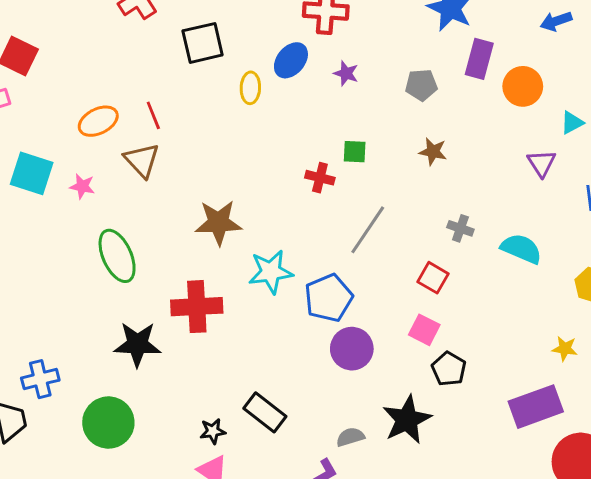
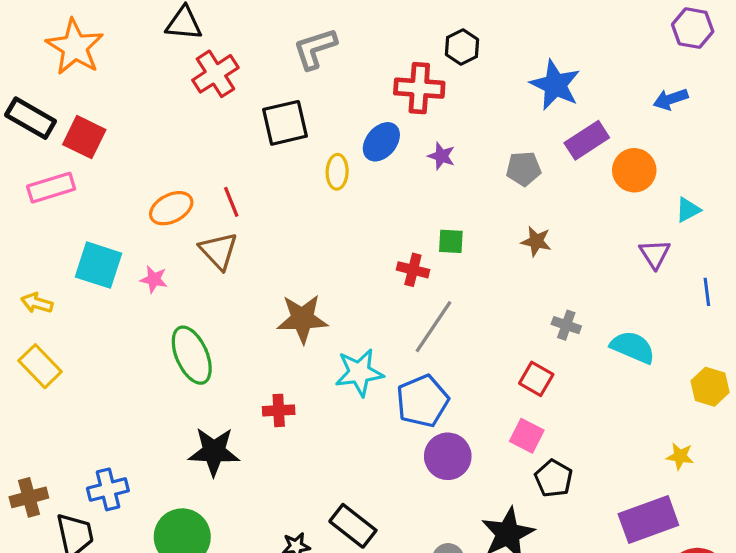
purple rectangle: (479, 59) -> (587, 140), turned 42
gray line: (368, 230) -> (434, 327), moved
red cross: (197, 307) -> (279, 410), size x0.6

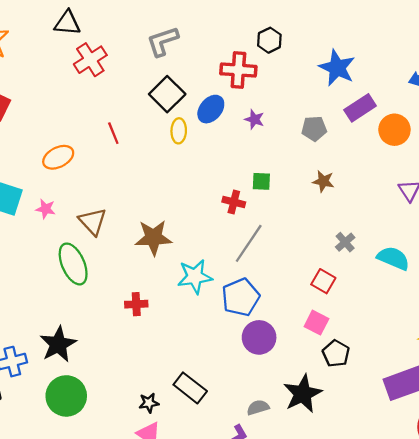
black square: (285, 123) -> (167, 94), moved, turned -32
red line: (231, 202) -> (113, 133), moved
brown triangle: (219, 251) -> (93, 222), moved
gray cross: (566, 325) -> (345, 242), turned 30
black star: (214, 452) -> (58, 344), moved, turned -30

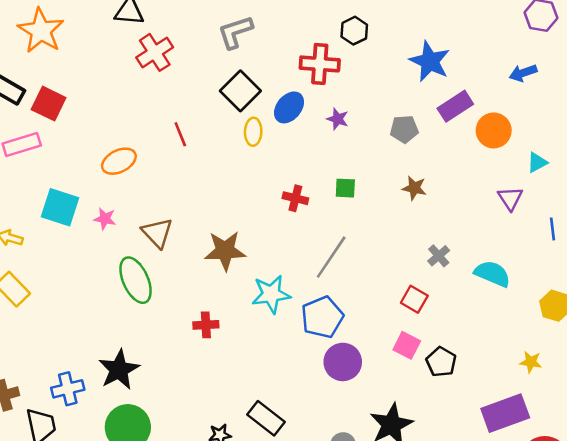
red cross: (234, 202) -> (295, 198), moved
black pentagon: (336, 353) -> (441, 362), moved

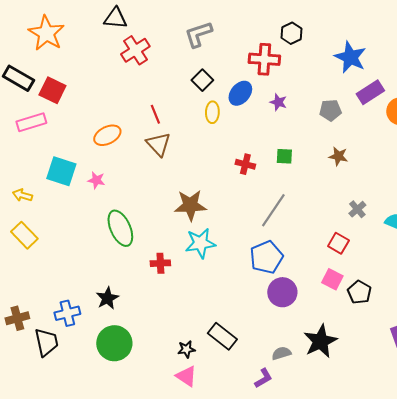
black square: (240, 91) -> (202, 80), size x0.7
brown triangle: (157, 233) -> (158, 144), moved
cyan star: (271, 294) -> (200, 243), moved
red cross: (206, 325) -> (160, 263), moved
black star: (119, 370) -> (107, 298), size x0.7

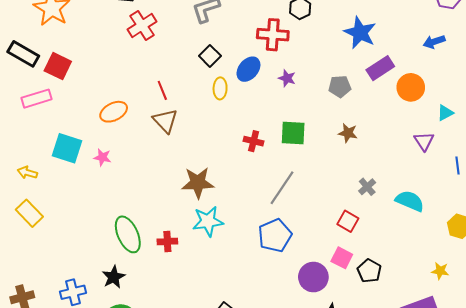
green square: (284, 156) -> (293, 133), size x1.5
green ellipse: (120, 228) -> (128, 234), moved
purple circle: (282, 292) -> (313, 277), moved

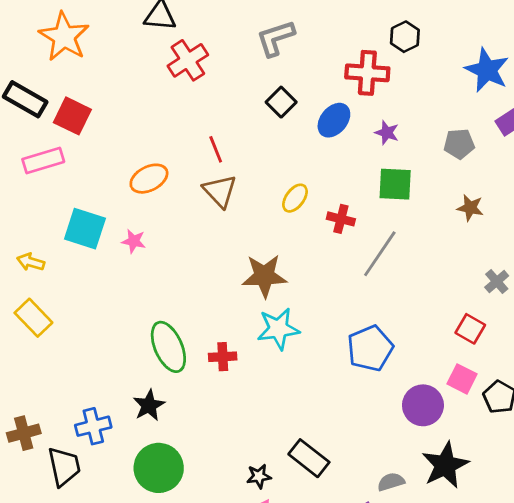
yellow ellipse: (220, 88) -> (295, 198), moved, turned 35
green square: (293, 133) -> (395, 184), moved
gray line: (282, 188) -> (380, 254), moved

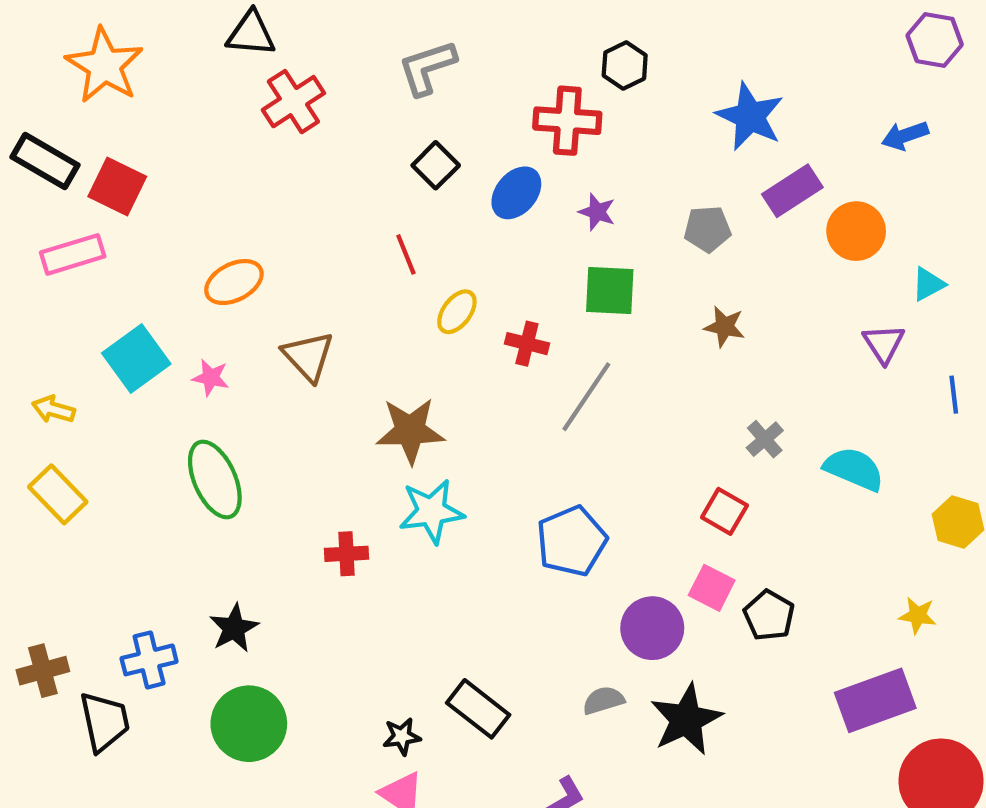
red line: (216, 149) -> (406, 254), moved
brown triangle: (220, 191) -> (308, 356), moved
cyan square: (85, 229) -> (136, 358), turned 36
green ellipse: (168, 347) -> (215, 480), moved
gray semicircle: (391, 482) -> (603, 700), moved

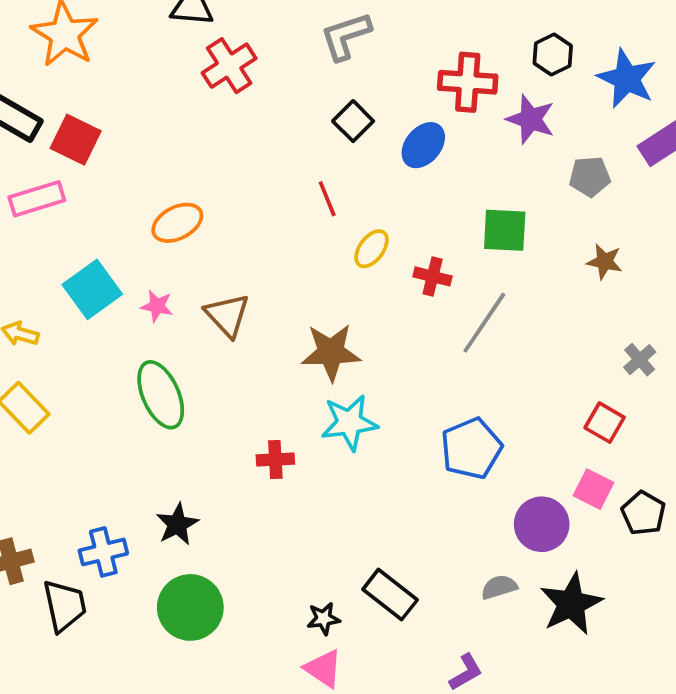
black hexagon: (625, 65) -> (553, 54), moved
purple star: (597, 212) -> (531, 119), moved, size x1.5
brown triangle: (308, 356) -> (227, 315), moved

